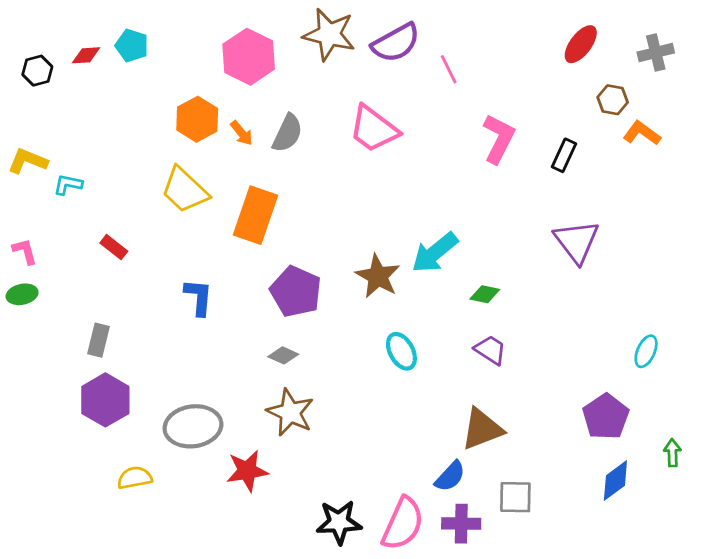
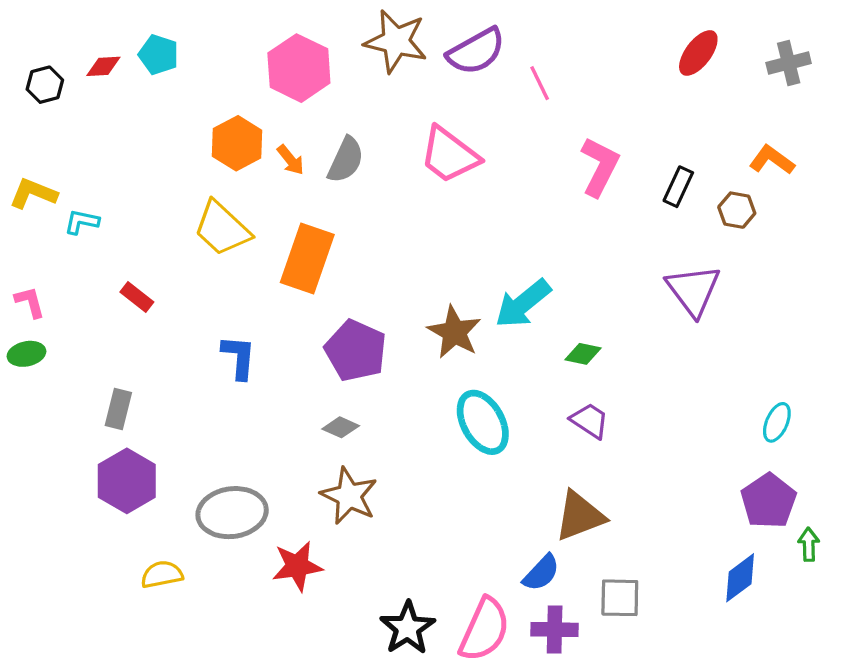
brown hexagon: (613, 100) -> (737, 210), moved
cyan ellipse: (401, 351) -> (483, 422), size x1.4
purple pentagon: (606, 417) -> (769, 501), moved
black star: (339, 522) -> (408, 628), turned -30

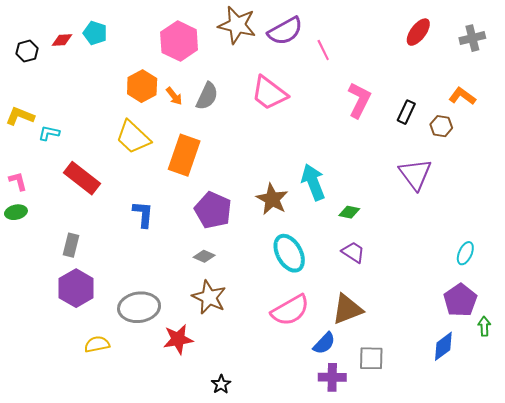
red rectangle: (137, 297) -> (82, 178), size x1.8
cyan arrow: (523, 304) -> (313, 182), turned 108
black star: (408, 628) -> (221, 384), moved, size x0.6
pink semicircle: (484, 630) -> (290, 310), moved, turned 36

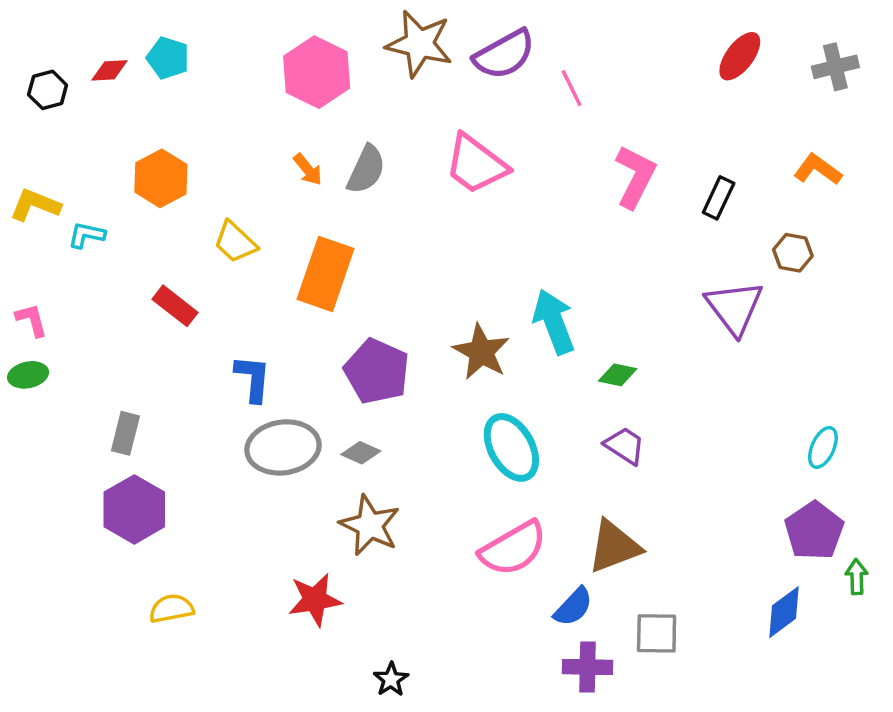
orange hexagon: (142, 86) -> (161, 178), moved
brown hexagon: (441, 126) -> (793, 253), moved
yellow trapezoid: (133, 137) -> (235, 242), size x0.7
red rectangle: (82, 178) -> (175, 306), moved, size x0.7
gray ellipse: (139, 307) -> (283, 447), moved

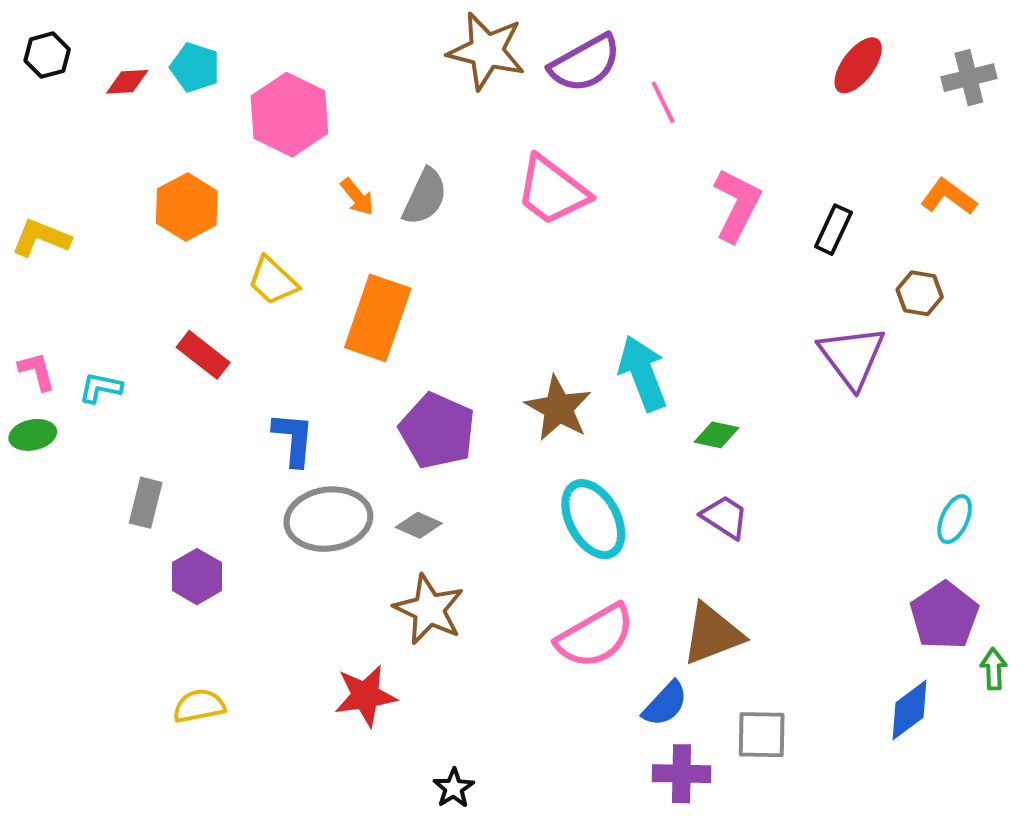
pink hexagon: (317, 72) -> (289, 115), moved
black hexagon: (48, 90) -> (47, 55), moved
cyan L-shape: (86, 235) -> (101, 388), moved
purple hexagon: (134, 509) -> (197, 577), moved, size x0.7

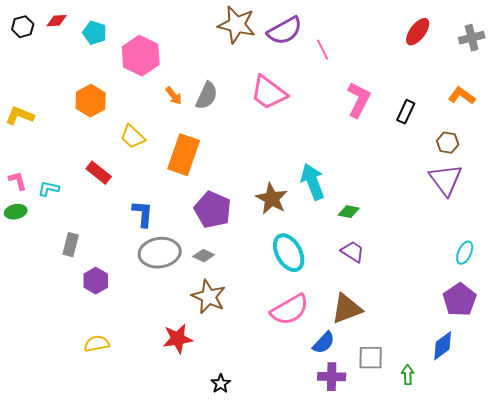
red diamond: (127, 82) -> (57, 21), moved
purple triangle: (852, 357) -> (446, 180), moved
green arrow: (994, 669) -> (408, 375), moved

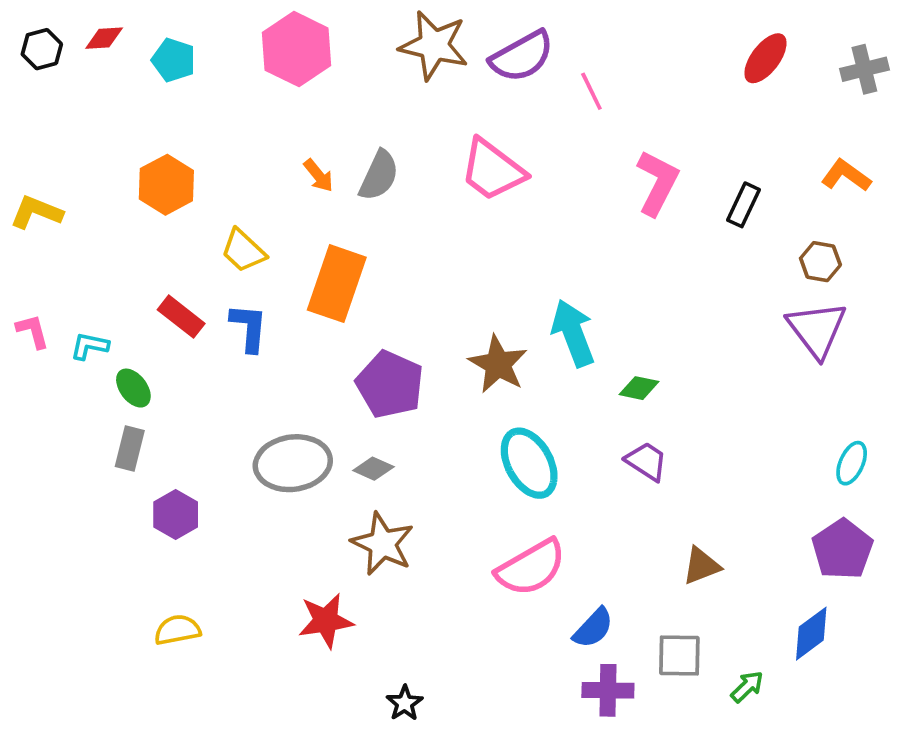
pink hexagon: (141, 56) -> (296, 49), moved
green ellipse: (16, 212) -> (133, 388), moved, turned 65
blue L-shape: (143, 214) -> (249, 328), moved
brown triangle: (347, 309) -> (701, 566), moved, size x0.7
green arrow: (408, 375) -> (747, 687), turned 48

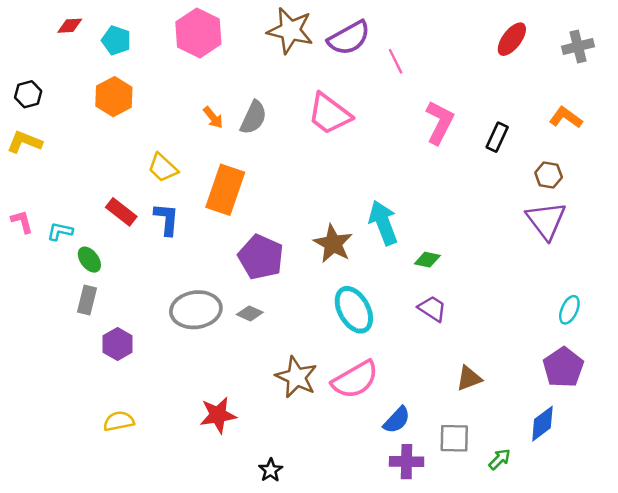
black hexagon: (42, 49) -> (28, 94), moved
orange hexagon: (166, 185) -> (114, 97), moved
brown star: (383, 544) -> (296, 377), moved

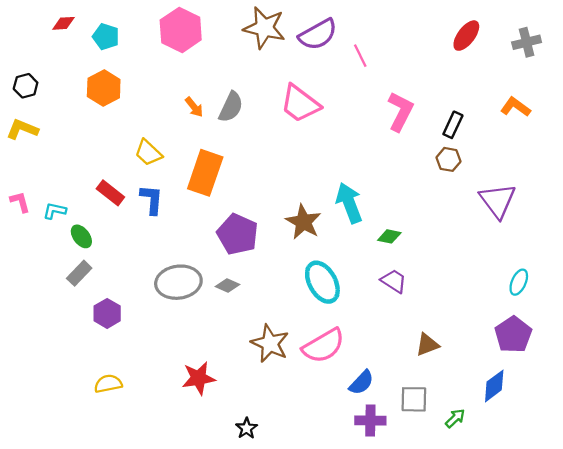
brown hexagon: (549, 175) -> (448, 159), moved
gray rectangle: (87, 300) -> (79, 273), turned 30

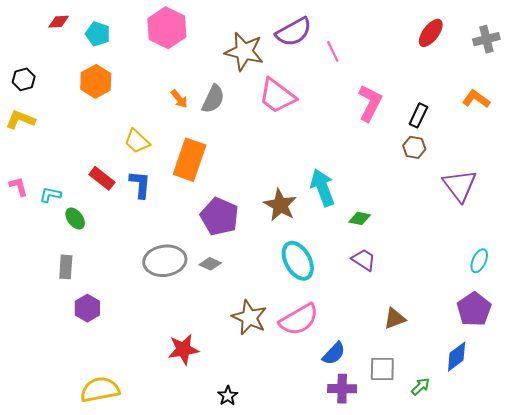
brown star: (264, 28) -> (244, 51), moved
gray rectangle: (79, 273) -> (66, 267), moved, turned -40
purple hexagon: (107, 313) -> (87, 308), moved
yellow semicircle: (108, 384) -> (100, 390), moved, size x1.5

